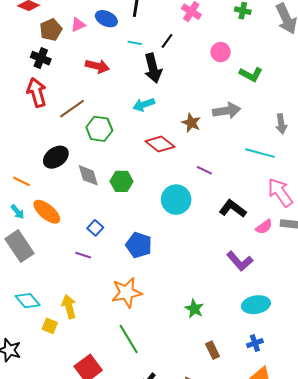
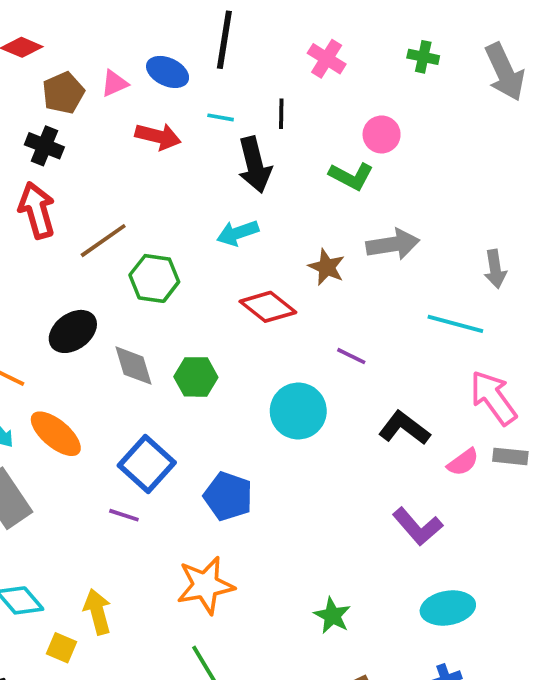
black line: (167, 41) -> (281, 114), turned -35
red arrow: (97, 66) -> (158, 136), moved
green L-shape: (251, 74) -> (351, 176), moved
blue square: (95, 228) -> (147, 464), size x1.8

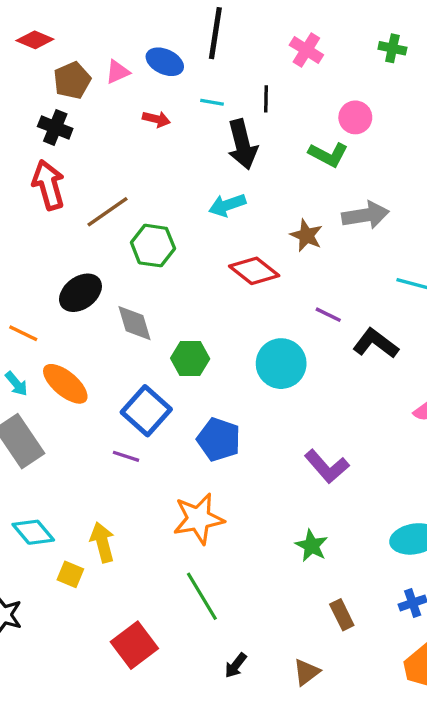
red arrow: (158, 136) -> (156, 119), size x0.7
green hexagon: (196, 377) -> (190, 359), moved
black L-shape: (404, 428) -> (376, 343), moved
purple L-shape: (418, 527) -> (327, 466), moved

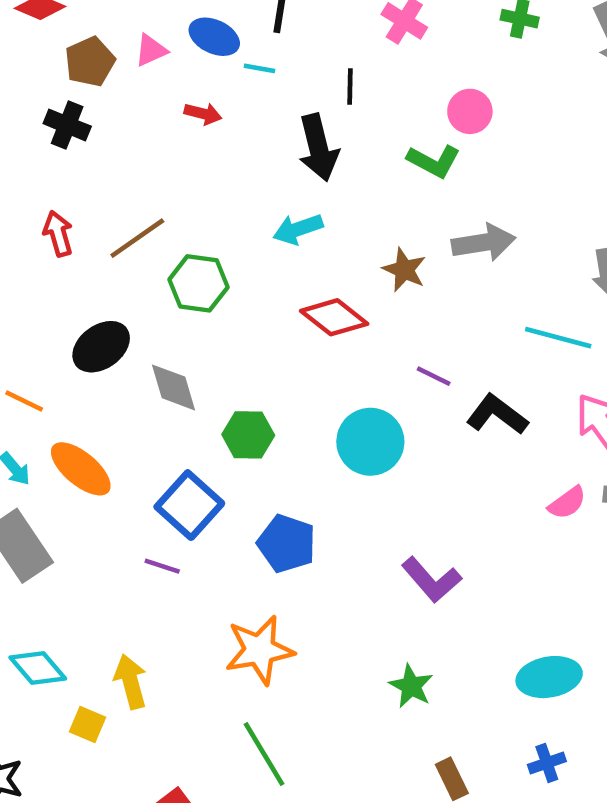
cyan line: (212, 102) -> (259, 68), moved
red arrow: (48, 185) -> (58, 234), moved, size x0.7

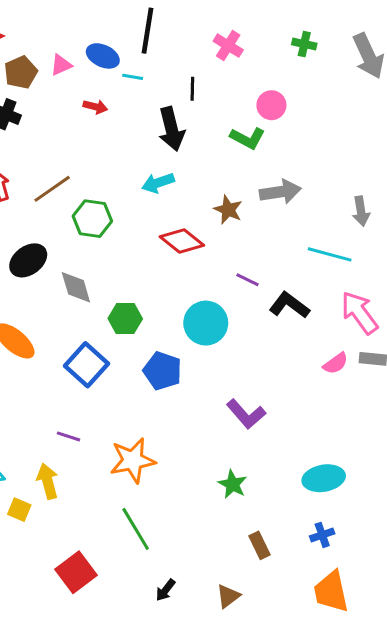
blue pentagon: (287, 544) -> (162, 371), moved
purple line: (162, 566) -> (68, 436), moved

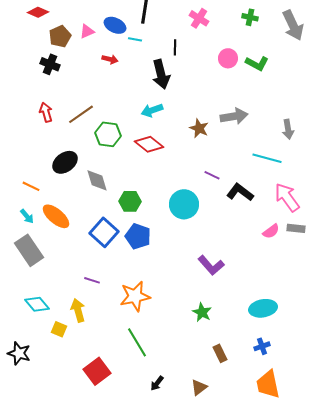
green L-shape: (248, 138) -> (257, 63), moved
red diamond: (182, 241) -> (149, 144), moved
blue pentagon: (162, 371) -> (138, 236), moved

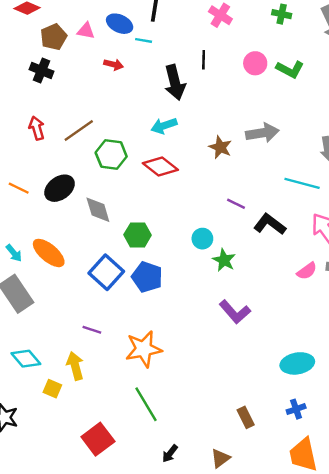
pink triangle: (87, 31) -> (86, 31), turned 35
black line: (175, 47) -> (204, 60), moved
orange line: (31, 186) -> (19, 188), moved
cyan circle: (184, 204) -> (202, 239), size x0.6
green star: (202, 312) -> (224, 260), moved

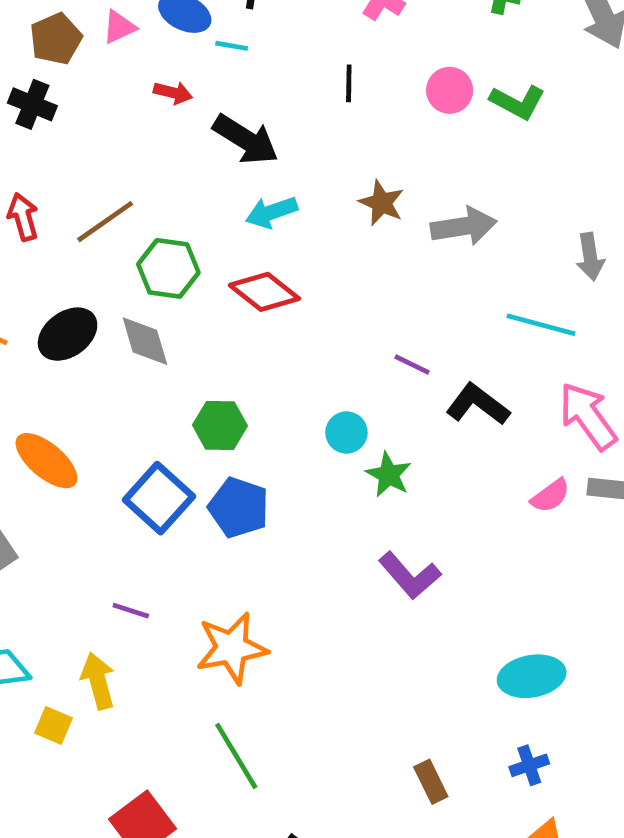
pink triangle: (86, 31) -> (119, 27), turned -36
black arrow: (175, 82) -> (246, 140), moved, turned -44
brown star: (220, 147) -> (382, 203), moved
gray diamond: (98, 210) -> (145, 341), moved

